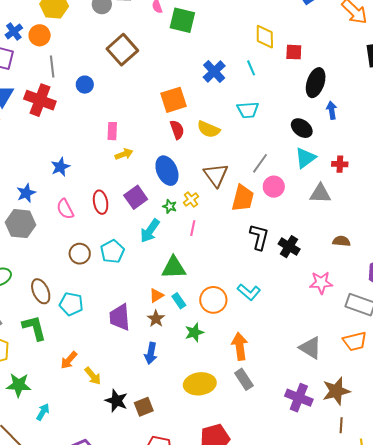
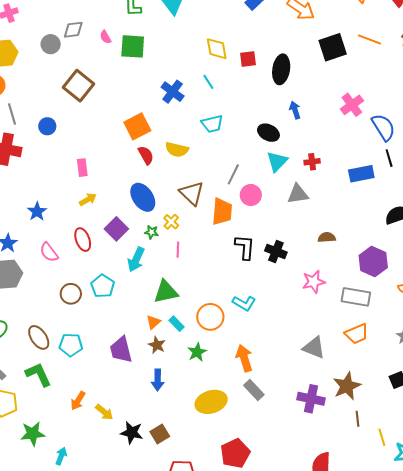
black ellipse: (316, 83) -> (281, 69), moved
yellow arrow: (124, 154) -> (88, 199), moved

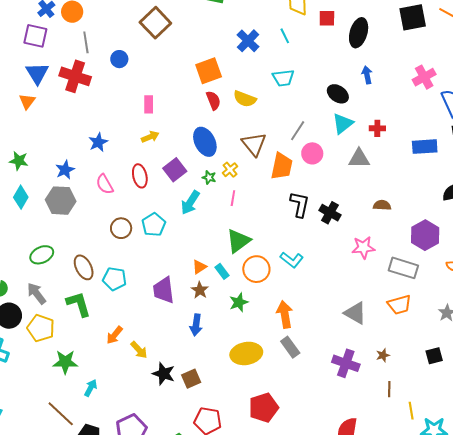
green triangle: (166, 292) -> (238, 241), moved, turned -32
brown star: (347, 386) -> (383, 355), size x0.5

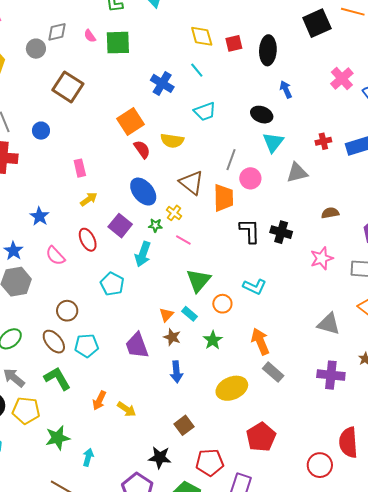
red cross: (377, 128) -> (323, 141), moved
pink line: (233, 198) -> (183, 240), turned -56
brown circle: (121, 228) -> (67, 311), moved
orange circle: (256, 269) -> (222, 304), size x0.7
black star: (164, 374) -> (160, 458), moved

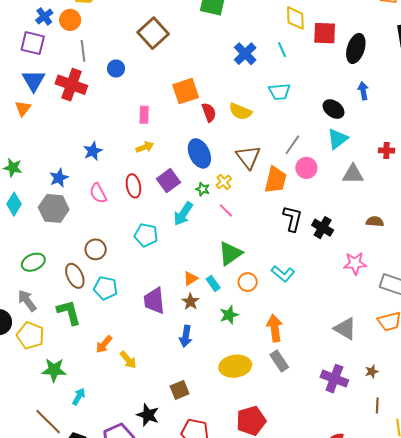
red square: (234, 43) -> (325, 33), size x1.4
orange square: (131, 122) -> (186, 91), moved
cyan pentagon: (112, 284) -> (146, 235), turned -30

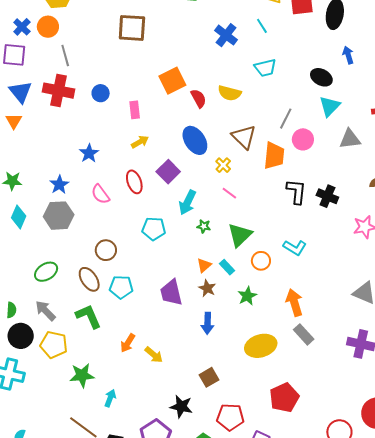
brown square: (153, 33) -> (132, 28), turned -36
blue circle: (116, 69) -> (101, 93), moved
green star: (203, 189) -> (204, 226), moved

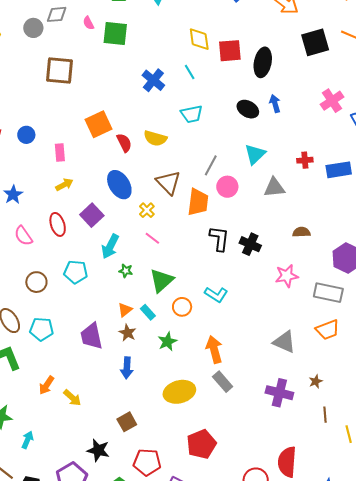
black ellipse: (321, 77) -> (248, 109), moved
brown circle: (106, 250) -> (36, 282), moved

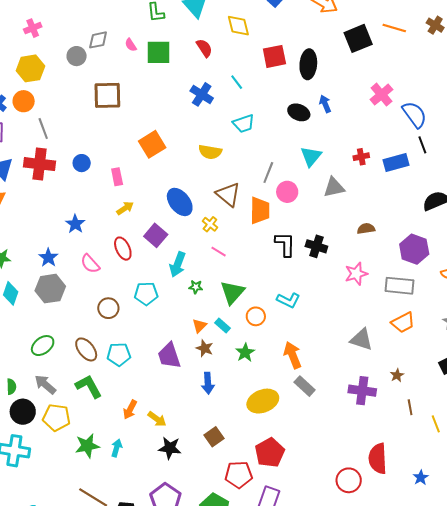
yellow diamond: (199, 39) -> (238, 26), moved
red semicircle: (124, 143) -> (204, 48), moved
cyan arrow: (27, 440) -> (117, 448), moved
red pentagon: (201, 444) -> (270, 453), moved
black star: (98, 450) -> (170, 448), moved

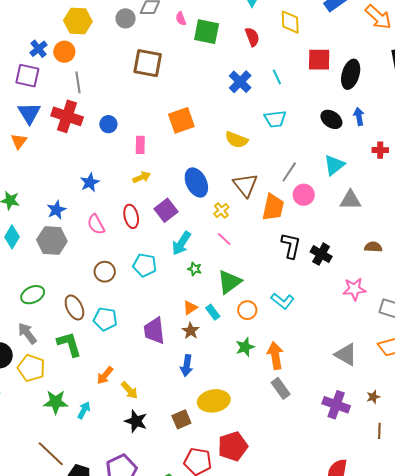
red cross: (361, 157) -> (380, 150), moved
green star: (245, 352) -> (245, 347), moved
yellow ellipse: (263, 401) -> (214, 401), moved

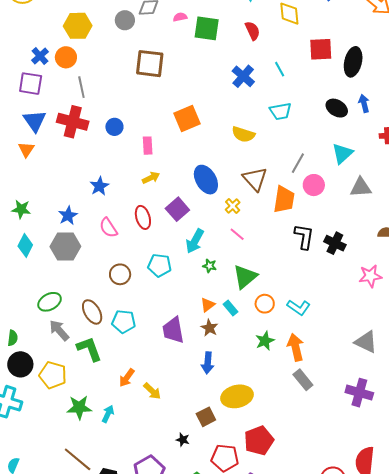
pink semicircle: (181, 19) -> (180, 17), turned 104
cyan L-shape: (283, 301) -> (299, 307), moved
gray arrow: (27, 333) -> (59, 330), moved
black star: (136, 421) -> (183, 440), moved, size x0.6

